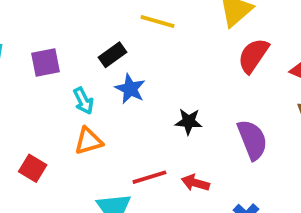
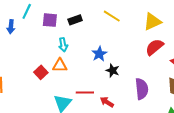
black rectangle: (112, 55) -> (75, 20), moved
blue star: (130, 89) -> (99, 54), moved
red square: (33, 168) -> (41, 72), moved

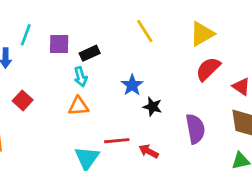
yellow line: (112, 16) -> (145, 31), turned 30
black rectangle: (75, 20) -> (90, 53), moved
red square: (41, 72) -> (23, 100), moved

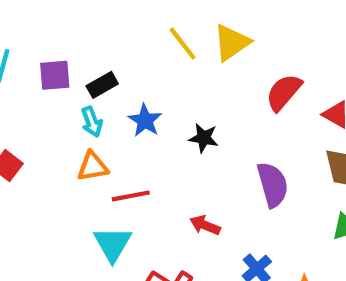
yellow triangle: (202, 34) -> (232, 42), moved
blue star: (132, 85) -> (145, 120), moved
black star: (153, 107) -> (204, 138), moved
red line: (117, 141) -> (131, 196), moved

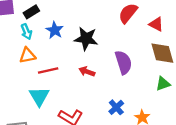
black star: (204, 138) -> (86, 39), size x1.5
red arrow: (205, 225) -> (87, 71), moved

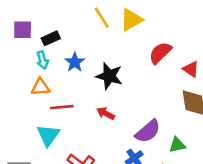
purple semicircle: (123, 62) -> (148, 131), moved, turned 60
green triangle: (163, 84) -> (177, 145), moved

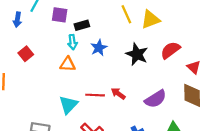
black star: (109, 76) -> (137, 54), moved
red line: (62, 107) -> (95, 95), moved
purple semicircle: (148, 131) -> (156, 99), moved

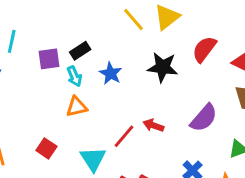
purple square: (60, 15) -> (49, 59), moved
red square: (26, 54) -> (46, 148), moved
red line: (95, 95) -> (124, 136), turned -36

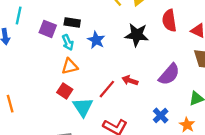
red semicircle: (204, 49) -> (169, 20), turned -45
black rectangle: (80, 51) -> (72, 22), turned 42
purple square: (49, 59) -> (48, 29), turned 30
red square: (46, 148) -> (65, 91), moved

